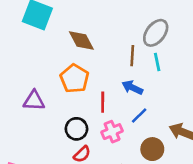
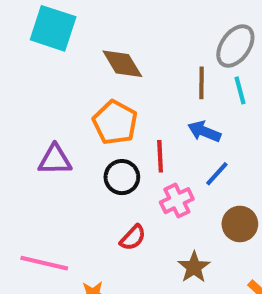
black circle: (76, 129) -> (122, 177), moved

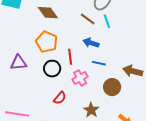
brown line: (202, 83) -> (88, 19), turned -49
blue line: (217, 174) -> (99, 63), turned 64

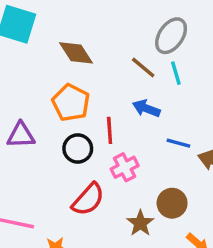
blue line: (99, 63) -> (178, 143), moved
brown circle: (112, 87) -> (172, 203), moved
red semicircle: (60, 98) -> (88, 199), size x1.5

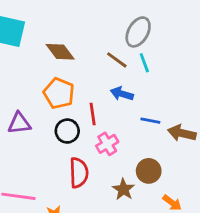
red semicircle: (88, 199) -> (79, 173), turned -40

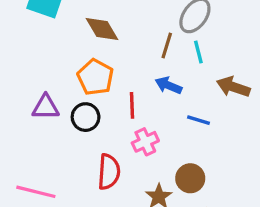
brown line: (117, 60) -> (167, 45), turned 65
black circle: (67, 131) -> (86, 117), moved
brown arrow: (182, 133) -> (233, 87), moved

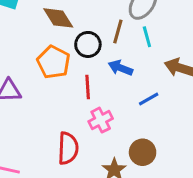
black circle: (86, 117) -> (88, 44), moved
blue line: (198, 120) -> (149, 99), turned -45

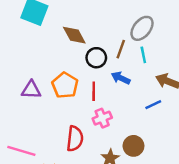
orange pentagon: (53, 62) -> (65, 85), moved
blue line: (149, 99) -> (153, 105), moved

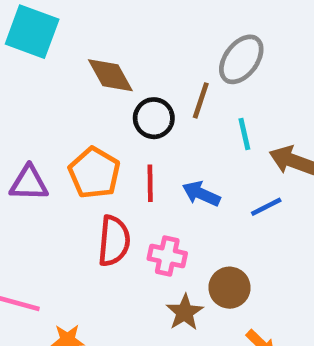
cyan line: (143, 55) -> (244, 134), moved
blue arrow: (121, 78) -> (201, 194), moved
pink cross: (102, 118) -> (167, 256), moved, turned 36
red semicircle: (75, 139) -> (114, 241), moved

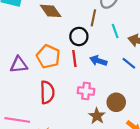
black circle: (154, 118) -> (79, 36), moved
blue line: (266, 207) -> (129, 63), turned 72
red semicircle: (114, 241) -> (47, 92), moved

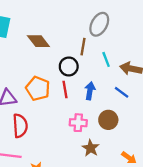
blue arrow: (98, 61) -> (90, 91), turned 84
red semicircle: (47, 92) -> (20, 126), moved
brown circle: (116, 102) -> (108, 120), moved

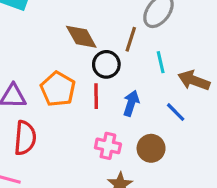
brown diamond: (38, 41) -> (81, 37), moved

